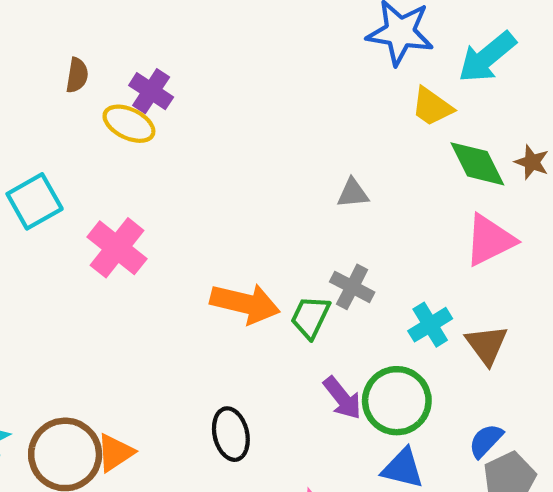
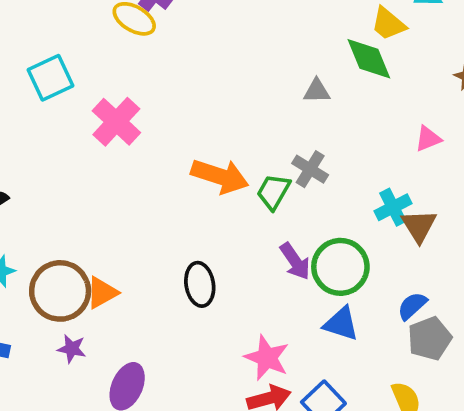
green diamond: (477, 164) -> (369, 59), moved
pink triangle: (490, 240) -> (428, 139), size x0.6
cyan cross: (430, 325) -> (393, 207), moved

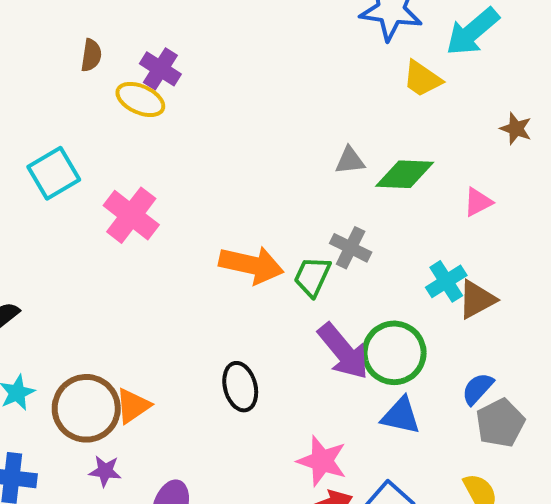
green diamond: (369, 59) -> (405, 174), moved, turned -60
brown triangle: (419, 226) -> (477, 299), turned 39
purple arrow: (295, 261) -> (343, 351), size x1.4

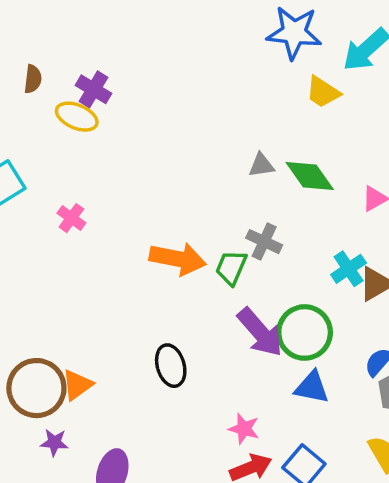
green diamond: (405, 174) -> (310, 176), turned 54
pink cross: (131, 215) -> (71, 218), size x0.6
pink star: (322, 461) -> (244, 429), size x0.7

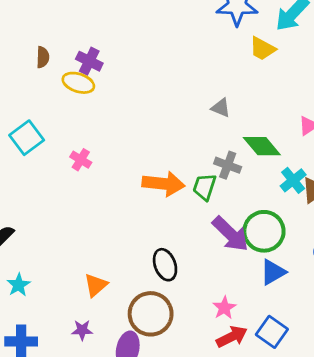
gray triangle: (261, 165) -> (221, 108), turned 35
green diamond: (310, 176) -> (262, 146), moved
blue triangle: (312, 387) -> (273, 272), turned -36
brown circle: (36, 388) -> (151, 314), moved
pink star: (244, 429) -> (224, 308), turned 30

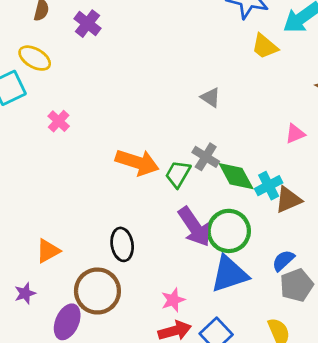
yellow ellipse: (78, 83) -> (35, 58), moved
green diamond: (262, 146) -> (236, 176), moved
blue triangle: (273, 272) -> (229, 274), size x1.4
purple star: (82, 330) -> (25, 293), turned -30

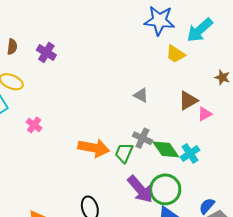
brown triangle: (288, 200) -> (188, 101), moved

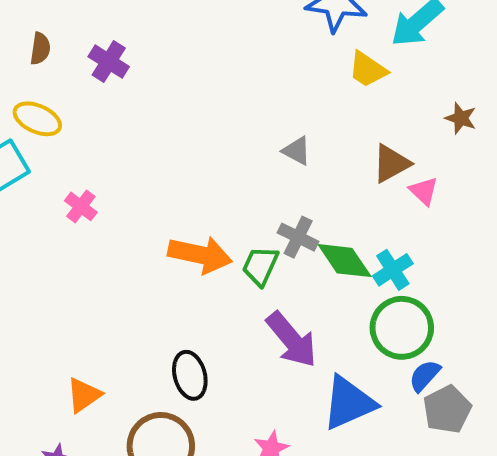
pink triangle: (205, 114) -> (424, 191), turned -49
green circle: (165, 189) -> (402, 328), moved

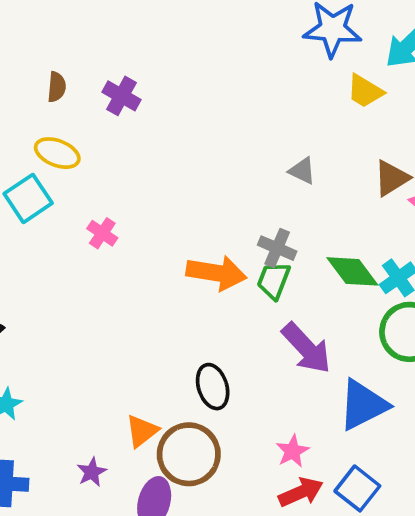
gray cross: (298, 237) -> (277, 248), moved
orange triangle: (84, 395) -> (142, 431), moved

